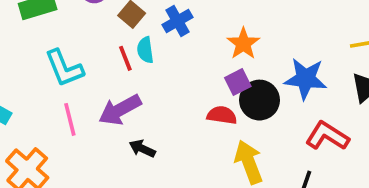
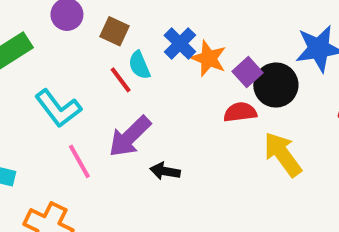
blue cross: (177, 21) -> (180, 44), moved
orange star: (243, 44) -> (209, 58), moved

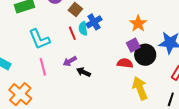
blue cross: (180, 44) -> (94, 22), moved
orange star: (209, 58) -> (138, 24), moved
purple arrow: (130, 136) -> (70, 61), size x0.6
black arrow: (165, 171) -> (84, 72), moved

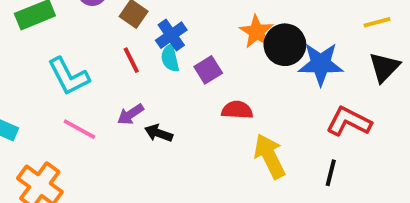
cyan semicircle: (83, 29) -> (170, 58), moved
purple square: (133, 45) -> (208, 70), moved
black circle: (145, 55) -> (285, 45), moved
pink line: (43, 67) -> (79, 129), turned -42

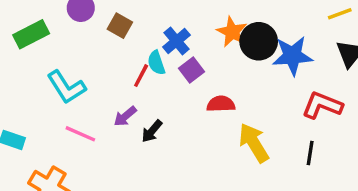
blue cross: (171, 35) -> (176, 41), moved
red line: (131, 60) -> (141, 76), moved, turned 60
black arrow: (159, 133) -> (152, 131), turned -65

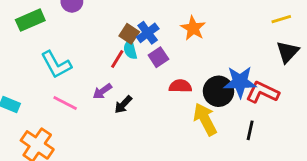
brown square: (120, 26) -> (129, 34), moved
black circle: (259, 41) -> (219, 91), moved
blue star: (292, 56) -> (240, 82), moved

